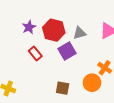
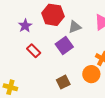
red hexagon: (54, 30) -> (53, 15), moved
brown square: (63, 88) -> (63, 82), turned -32

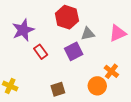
purple star: (25, 26) -> (23, 30), moved, size x1.5
brown square: (63, 82) -> (58, 89), moved

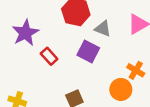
gray triangle: (88, 34) -> (103, 29), turned 40
purple square: (74, 51) -> (88, 52), turned -30

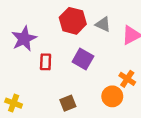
gray triangle: (103, 29) -> (103, 24), moved
red rectangle: (49, 56) -> (46, 62), turned 42

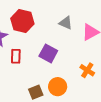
red hexagon: (73, 21) -> (22, 21), moved
orange circle: (112, 96) -> (58, 87), moved

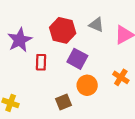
red hexagon: (22, 21) -> (63, 30), moved
orange circle: (58, 87) -> (87, 85), moved

